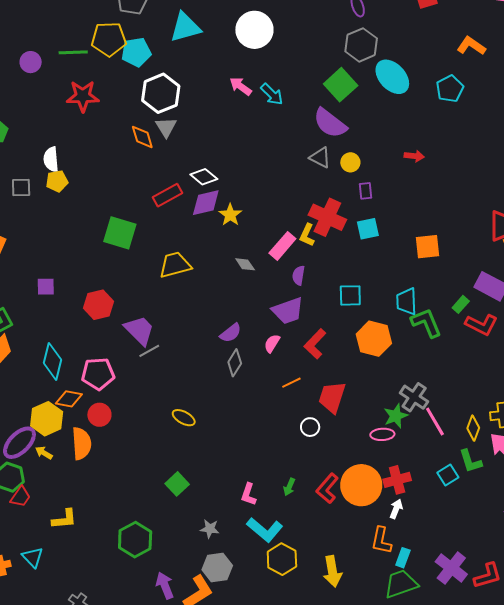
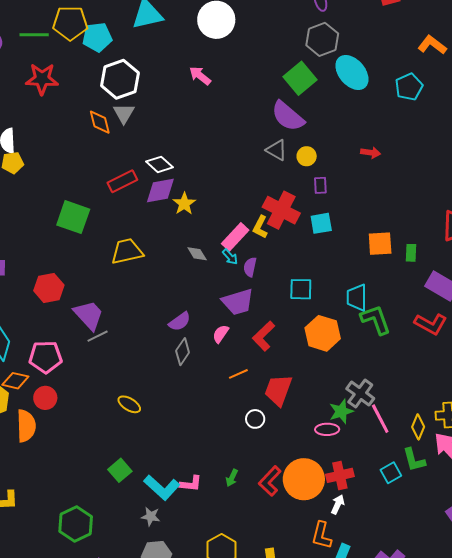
cyan arrow: (272, 94) -> (230, 257), moved, size x0.7
green rectangle: (461, 304) -> (411, 253), moved, turned -42
pink L-shape: (249, 494) -> (191, 484), turned -105
cyan L-shape: (265, 530) -> (162, 487), moved

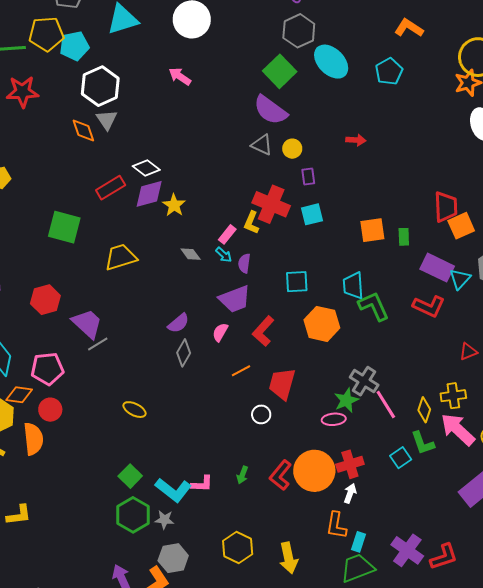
pink rectangle: (235, 237) -> (227, 234), size x0.7
green hexagon: (76, 524) -> (133, 515), moved

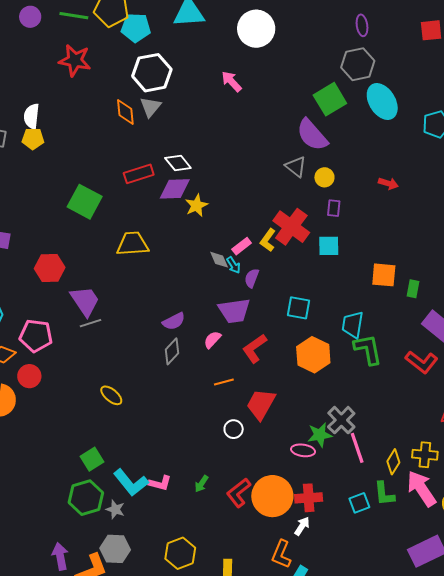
gray diamond: (191, 254) -> (219, 260), moved

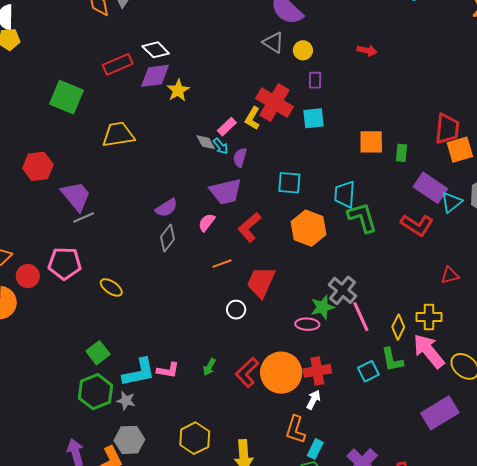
pink pentagon: (36, 336) -> (65, 263), moved
cyan L-shape: (131, 483) -> (139, 372), turned -57

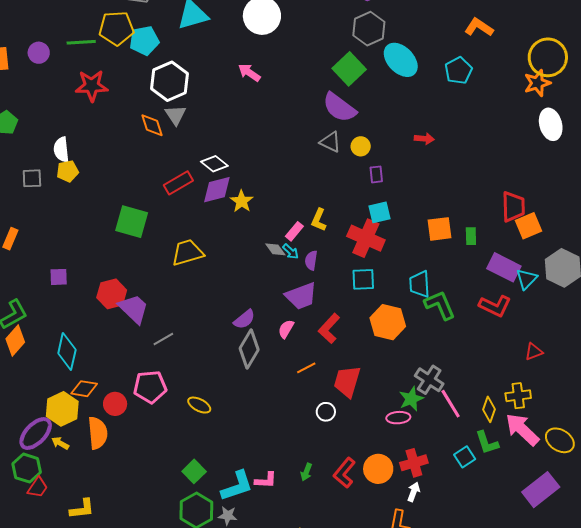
red cross: (275, 103) -> (366, 238), moved
purple trapezoid: (76, 196) -> (134, 309), moved
gray diamond: (168, 238) -> (249, 349), size x1.4
orange circle: (281, 373) -> (378, 469), size x0.7

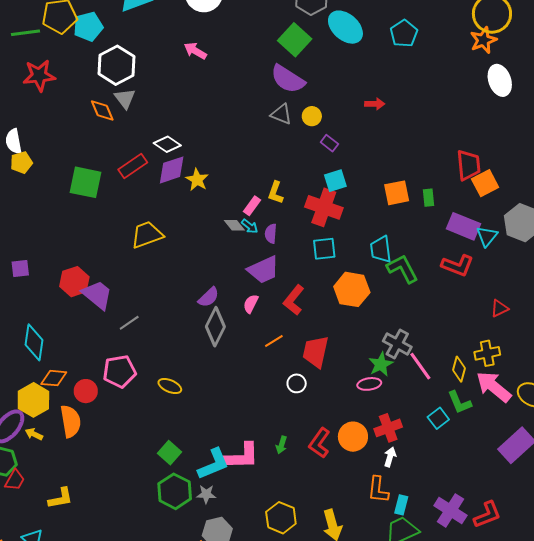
purple rectangle: (376, 174) -> (329, 143), turned -42
green square: (132, 222) -> (86, 182), moved
pink L-shape: (266, 480) -> (242, 456), size x1.6

